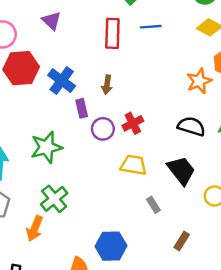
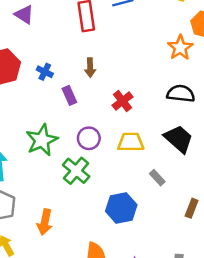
blue cross: (62, 81) -> (45, 72), size x0.6
purple circle: (103, 129) -> (89, 138), moved
green cross: (54, 199) -> (76, 171), moved
blue hexagon: (111, 246) -> (121, 208), moved

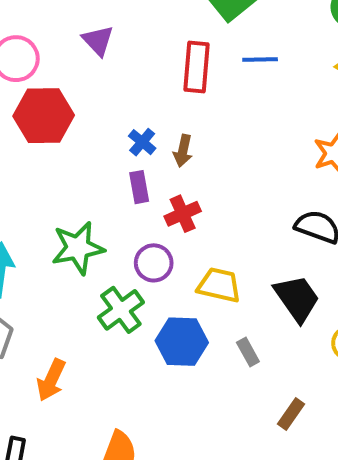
blue cross: (45, 72) -> (142, 142), moved
red cross: (122, 101) -> (183, 214), moved
blue hexagon: (121, 208) -> (182, 342), moved

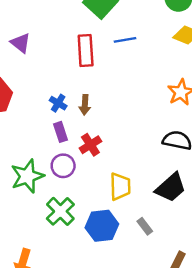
purple circle: (154, 263) -> (63, 166), moved
yellow trapezoid: (219, 285) -> (120, 187), turned 84
black trapezoid: (297, 298) -> (171, 188), turned 92

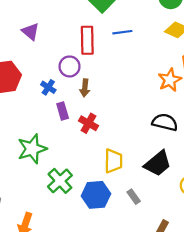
blue cross: (58, 103) -> (48, 87), moved
red cross: (90, 145) -> (89, 123), turned -30
purple circle: (63, 166) -> (70, 66), moved

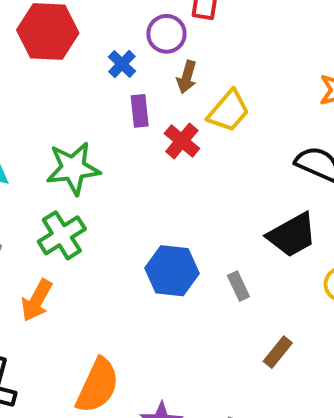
yellow trapezoid: (113, 161) -> (228, 111), moved, turned 30
green cross: (60, 181) -> (62, 235), moved

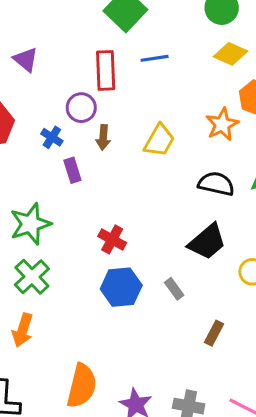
yellow trapezoid: (228, 111) -> (159, 140), moved
red cross: (182, 141) -> (112, 239), moved

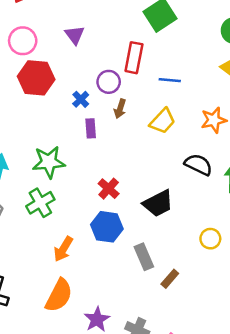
blue line: (155, 58) -> (170, 80), moved
black trapezoid: (207, 242) -> (158, 203), moved
gray rectangle: (174, 289) -> (144, 257), moved, size x1.5
orange arrow: (23, 330) -> (63, 249), moved

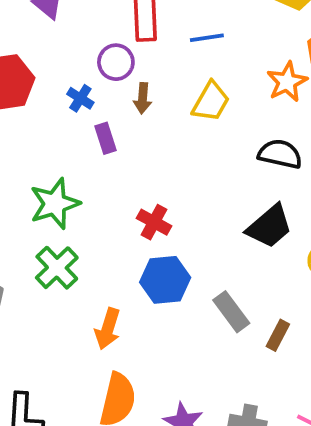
black trapezoid: (158, 203) -> (269, 226), moved

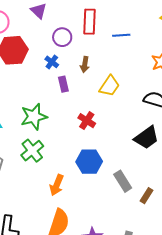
purple circle: (116, 62) -> (62, 37), moved
yellow trapezoid: (211, 102) -> (109, 86), moved
red cross: (154, 222) -> (87, 121), moved

